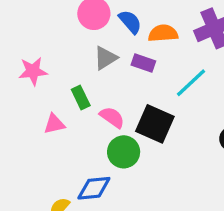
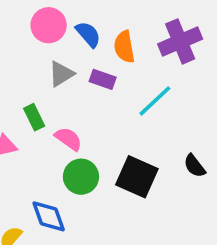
orange semicircle: (163, 33) -> (124, 47), turned -96
black square: (155, 124) -> (137, 177), moved
blue diamond: (94, 188) -> (49, 216), turned 76

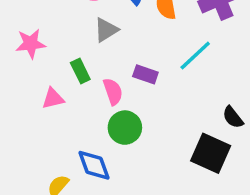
purple rectangle: (103, 79) -> (145, 74), moved
pink semicircle: (68, 139) -> (113, 92), turned 36
black square: (137, 177) -> (211, 153), moved

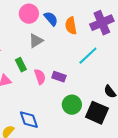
purple rectangle: (145, 74) -> (59, 77), moved
green circle: (125, 128) -> (72, 105), moved

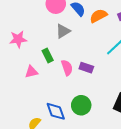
orange semicircle: (71, 26) -> (98, 16), turned 72
green circle: (72, 105) -> (81, 105), moved

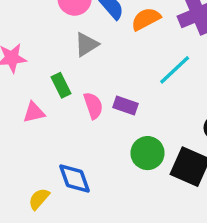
green circle: (81, 105) -> (148, 153), moved

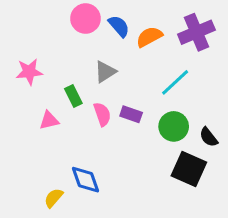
gray triangle: (86, 44) -> (105, 72), moved
green circle: (148, 153) -> (174, 126), moved

